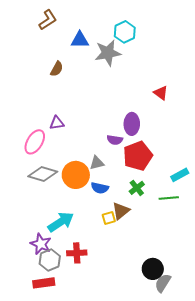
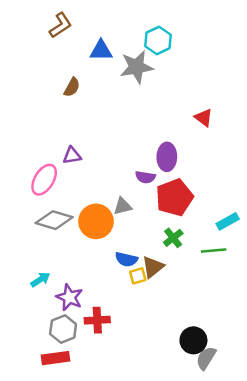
blue semicircle: (100, 188) -> (126, 259), moved
cyan arrow: (61, 222) -> (40, 280), moved, size x0.6
purple star: (41, 244) -> (69, 297), moved

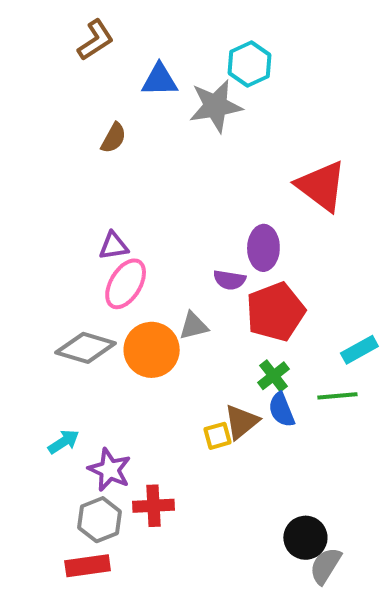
red triangle: (204, 118) -> (321, 186), size x1.8
pink ellipse: (44, 180) -> (126, 284), moved
blue semicircle: (126, 259) -> (281, 410), moved, turned 55

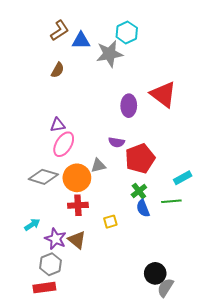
brown L-shape: (96, 40) -> (60, 30), moved
purple ellipse: (263, 248) -> (129, 106), moved
brown triangle: (241, 422) -> (77, 240), moved, turned -42
red cross: (154, 506) -> (78, 205), moved

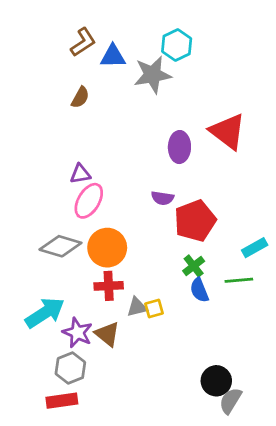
gray triangle: (98, 166) -> (137, 307), moved
cyan arrow: (32, 225) -> (45, 313), size x1.8

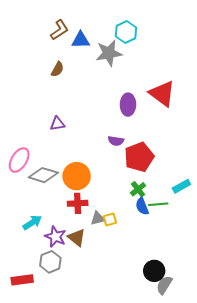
pink ellipse: (89, 201) -> (19, 160), moved
cyan rectangle: (255, 248) -> (181, 186), moved
green line: (239, 280) -> (158, 204), moved
cyan arrow: (45, 313) -> (32, 222), size x0.7
red rectangle: (62, 401) -> (22, 280), moved

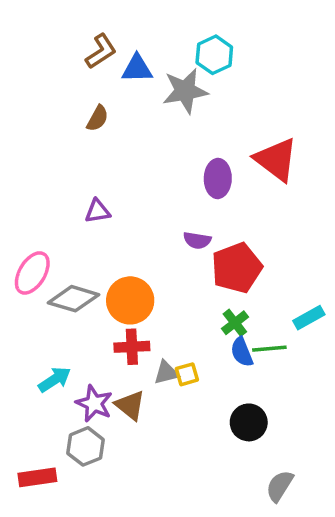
black circle: (154, 271) -> (249, 422), moved

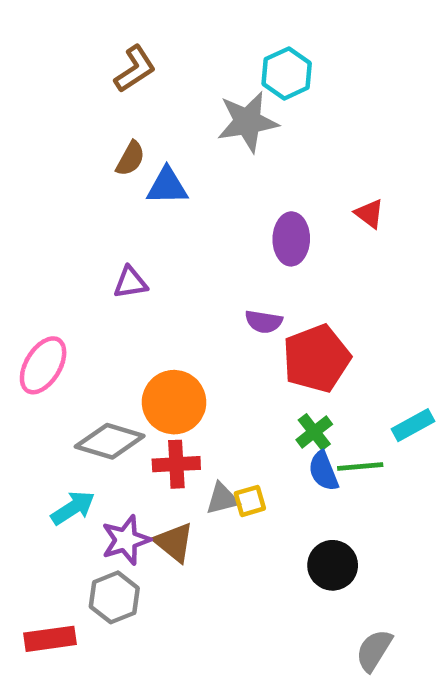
blue triangle: (137, 69) -> (167, 186), moved
red triangle: (276, 160) -> (369, 214), size x0.5
gray diamond: (73, 299) -> (110, 441), moved
purple star: (94, 404) -> (126, 540), turned 30

